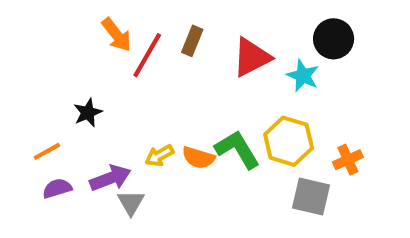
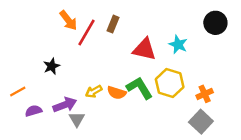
black circle: (334, 39) -> (215, 23), moved
red triangle: (252, 57) -> (144, 49), moved, turned 40
orange line: (47, 151) -> (18, 92), moved
gray square: (311, 197) -> (201, 122), moved, turned 30

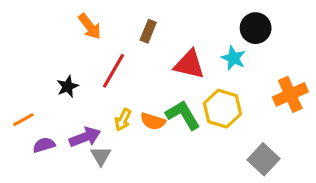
black circle: (215, 23) -> (256, 28), moved
red line: (86, 32) -> (113, 71), moved
yellow arrow: (94, 92) -> (123, 120), turned -35
orange cross: (205, 94) -> (290, 94), moved, size x1.5

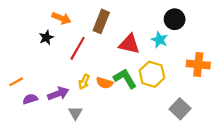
orange arrow: (90, 26) -> (61, 18), turned -30
brown rectangle: (148, 31) -> (101, 21), size x1.5
black star: (68, 87) -> (46, 38), moved
orange cross: (290, 94) -> (198, 64), turned 30
gray triangle: (101, 156) -> (75, 113), moved

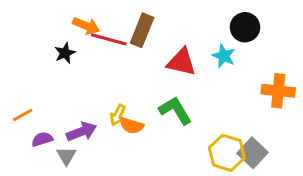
red line: (78, 48) -> (109, 39), moved, turned 75
yellow hexagon: (152, 74) -> (227, 153), moved
orange semicircle: (105, 83) -> (131, 126), moved
gray triangle: (75, 113) -> (66, 156), moved

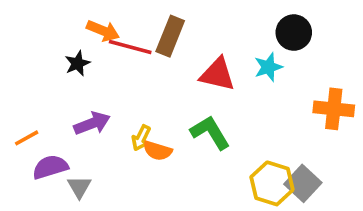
cyan star: (224, 56) -> (268, 67), turned 30
purple arrow: (82, 132) -> (92, 123), moved
purple semicircle: (42, 139) -> (50, 167), size x1.4

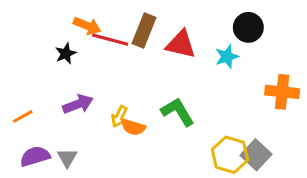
red triangle: (217, 74) -> (181, 44), moved
purple semicircle: (50, 167) -> (35, 156), moved

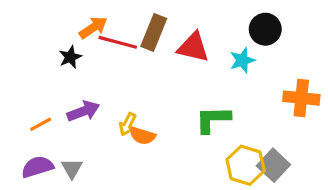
orange arrow: (87, 26) -> (93, 28), turned -56
green L-shape: (178, 112) -> (213, 119), moved, turned -60
orange line: (23, 116) -> (41, 124), moved

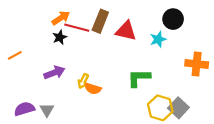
black star: (70, 57) -> (60, 37), moved
orange line: (41, 124) -> (15, 55), moved

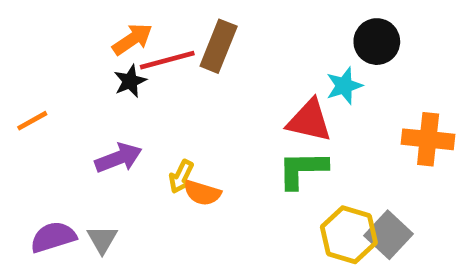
red line: (77, 28) -> (167, 60), turned -30
red triangle: (126, 31) -> (309, 121), moved

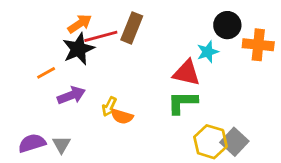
black star: (130, 81) -> (78, 49), size x1.6
orange line: (32, 121) -> (46, 73), moved
orange cross: (428, 139) -> (258, 45), moved

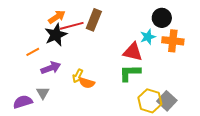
orange cross: (258, 45) -> (173, 41), moved
gray triangle: (61, 145) -> (43, 93), moved

